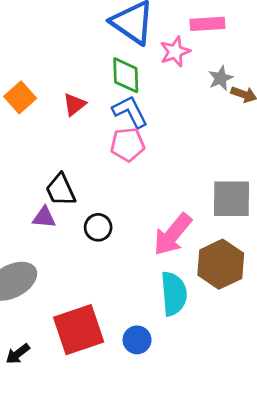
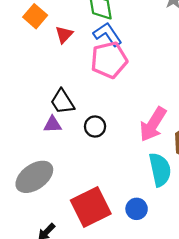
orange square: (20, 97) -> (35, 16), moved
pink pentagon: (128, 145) -> (109, 60), size x1.4

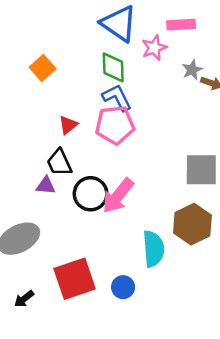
red triangle: (64, 35) -> (68, 125), moved
pink arrow: (153, 124) -> (118, 196), moved
black circle: (95, 126) -> (91, 194), size x1.5

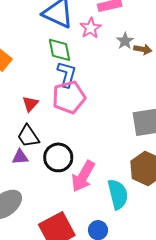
blue L-shape: (117, 98) -> (67, 74), turned 52
pink arrow: (118, 196) -> (83, 176), moved

